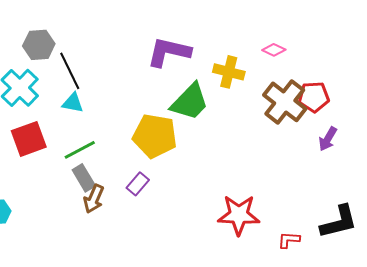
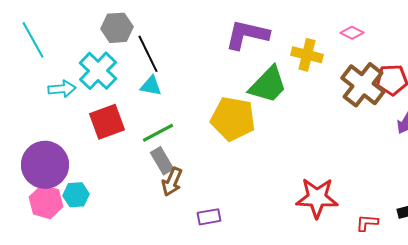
purple rectangle: (138, 184) -> (209, 217), moved, turned 40

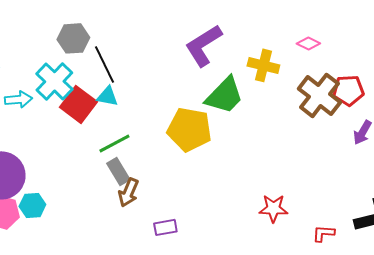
purple L-shape: (247, 35) -> (203, 45), turned -45
red square: (107, 122) -> (78, 104), moved, turned -33
red star: (317, 198) -> (273, 208), size x0.7

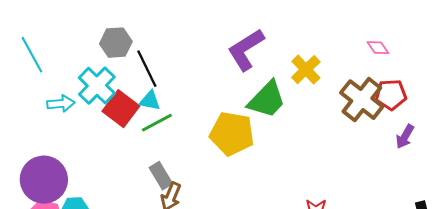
pink diamond: (308, 43) -> (378, 48), moved, turned 30
yellow cross: (263, 65) -> (306, 70), turned 32
green line: (114, 143) -> (157, 123), moved

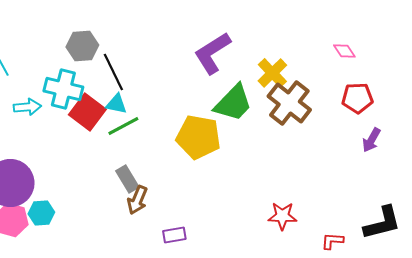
cyan cross: (97, 86) -> (63, 89), turned -30
brown cross: (362, 100) -> (289, 103), moved

